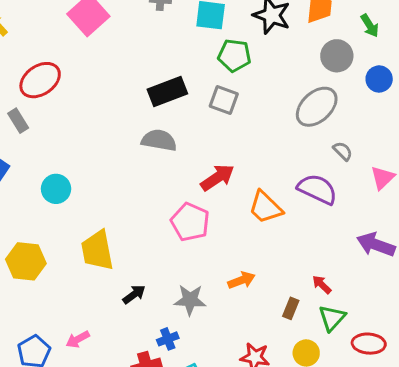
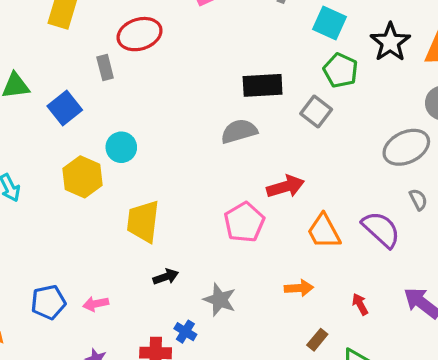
gray semicircle: (159, 140) -> (239, 131), turned -44
yellow hexagon: (26, 261) -> (82, 177), moved
orange arrow: (242, 280) -> (299, 288), moved
red arrow: (322, 285) -> (360, 304), moved
blue cross: (168, 339) -> (185, 332), turned 35

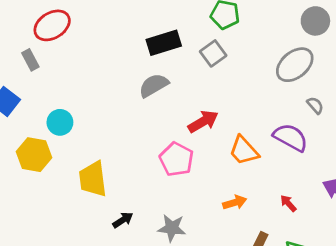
gray square: (316, 111) -> (213, 53), turned 30

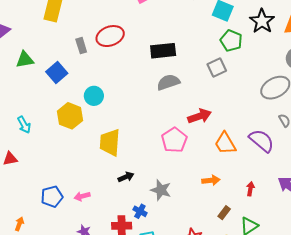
red ellipse: (52, 25) -> (110, 36), moved
black rectangle: (164, 43) -> (163, 51), moved
red arrow: (288, 203) -> (250, 189), turned 40

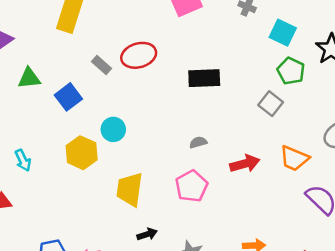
gray rectangle: (81, 46) -> (101, 65), turned -35
gray square: (217, 67) -> (271, 104), turned -30
gray semicircle: (168, 82) -> (198, 142), moved, size x0.6
pink pentagon: (174, 140) -> (192, 186), moved
orange trapezoid: (225, 143) -> (294, 158), moved, turned -40

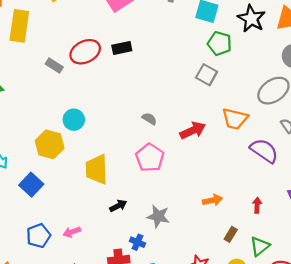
black rectangle: (204, 78) -> (122, 48), moved, size x0.7
blue square: (68, 97) -> (31, 185), moved
gray semicircle: (198, 142) -> (149, 119), turned 56

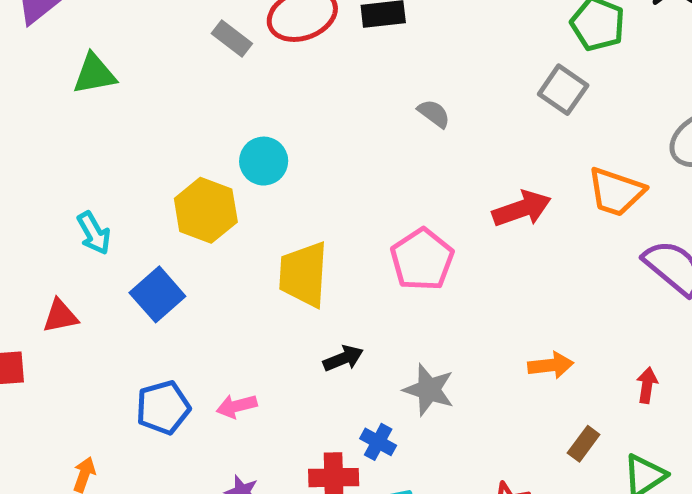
gray semicircle: (149, 119) -> (434, 114), moved

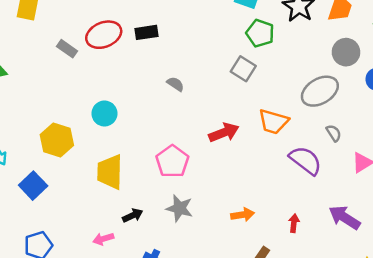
cyan circle: (264, 161) -> (104, 114), moved
gray star: (429, 390) -> (179, 208), moved
pink arrow: (237, 406) -> (103, 239), moved

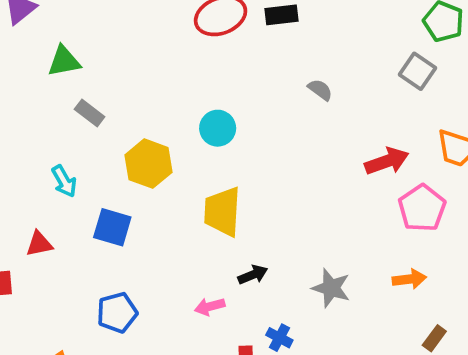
gray rectangle: (67, 49) -> (90, 113), moved
pink pentagon: (172, 161) -> (422, 208), moved
blue square: (33, 186) -> (112, 227), turned -32
gray star: (179, 208) -> (331, 288), moved

